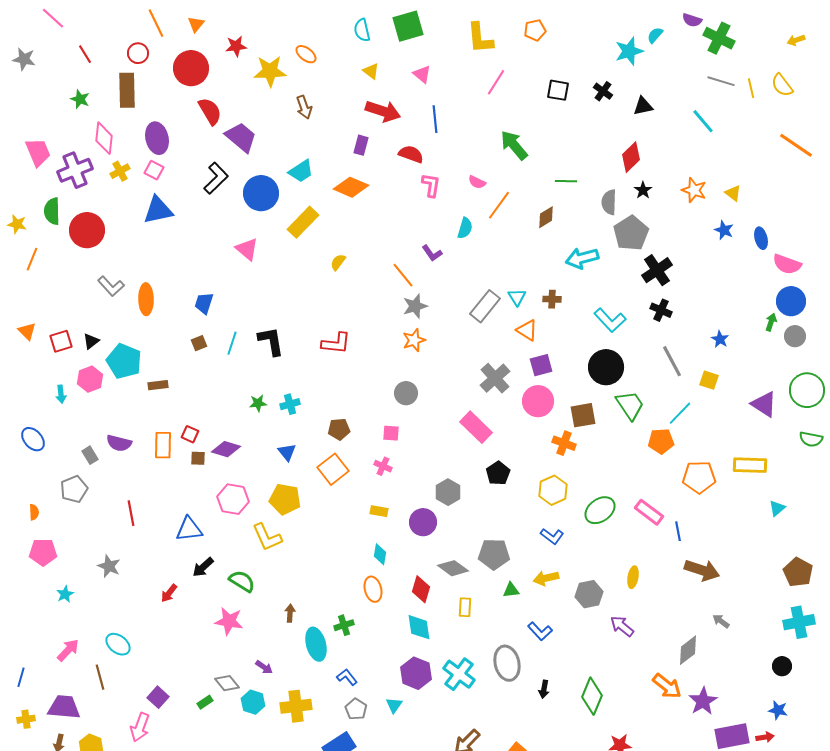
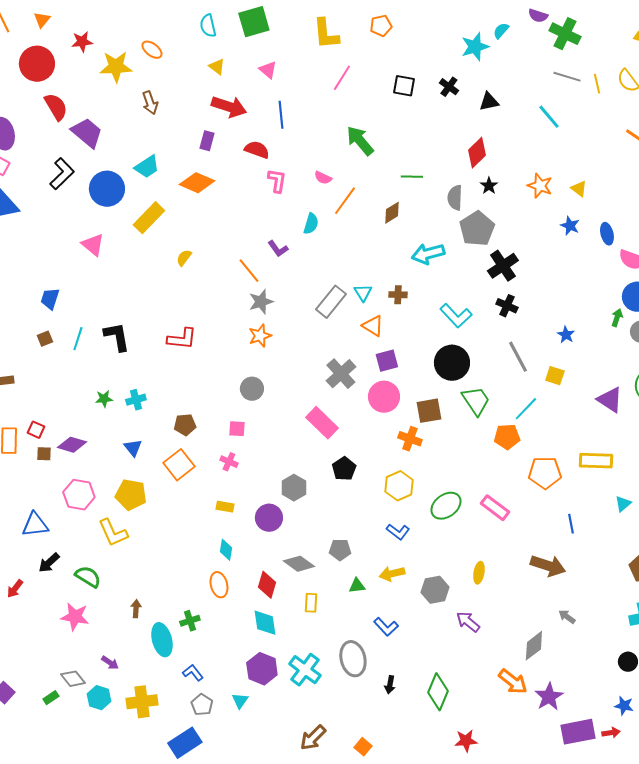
blue line: (678, 531) -> (571, 524), moved
gray pentagon: (494, 554) -> (340, 550), size x0.7

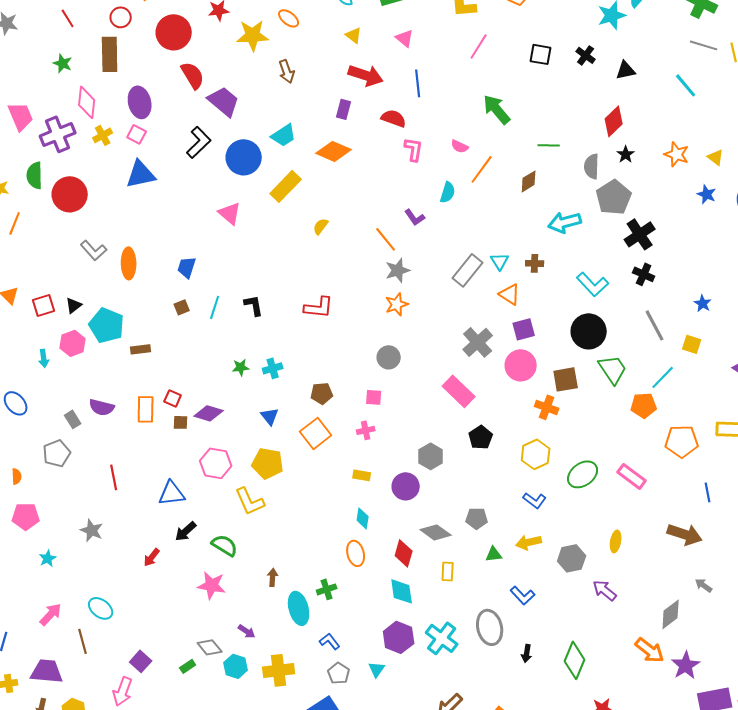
black L-shape: (117, 337) -> (254, 305), size x0.7
pink cross: (229, 462) -> (366, 430), turned -36

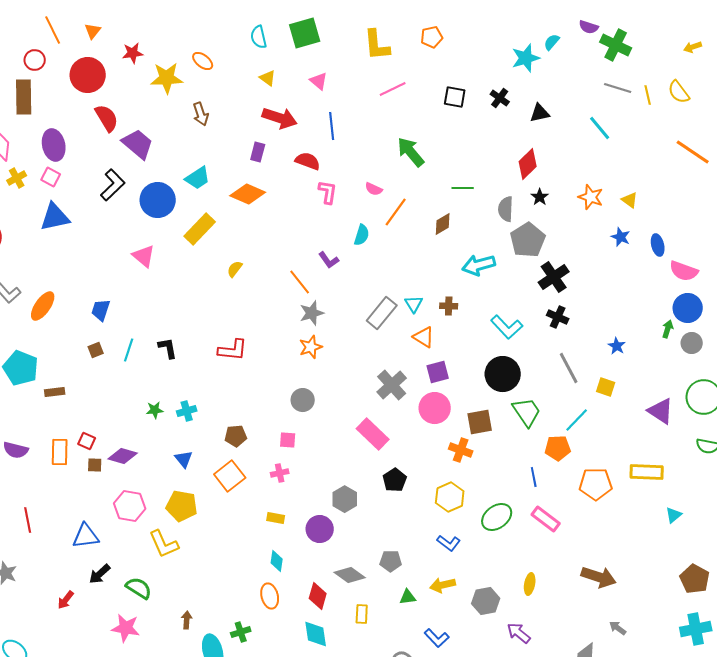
pink line: (479, 46) -> (393, 89), turned 32
orange ellipse: (129, 263) -> (43, 306), turned 36
blue line: (708, 492) -> (534, 477), moved

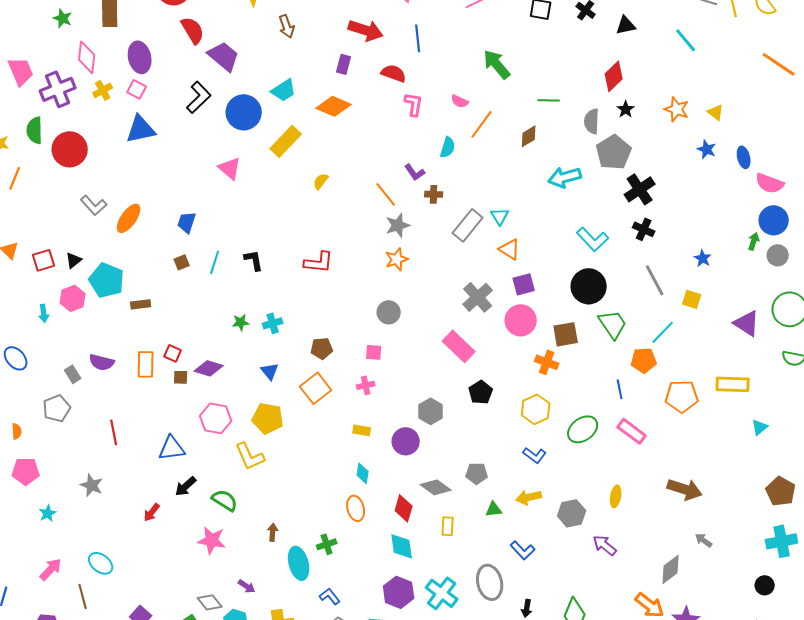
brown cross: (449, 306) -> (434, 194), moved

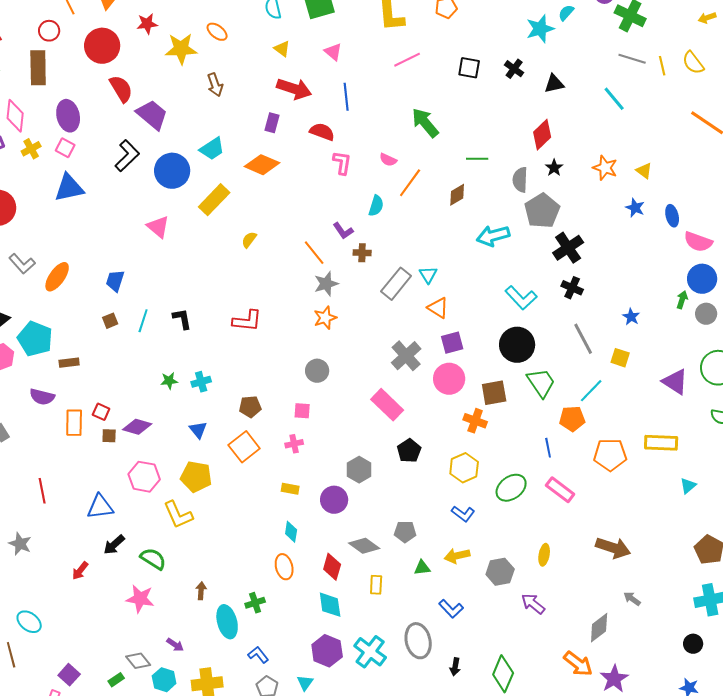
purple semicircle: (102, 362) -> (42, 397), moved

